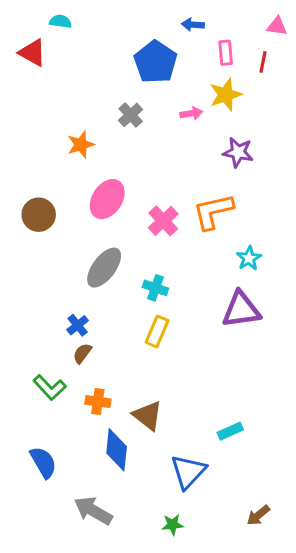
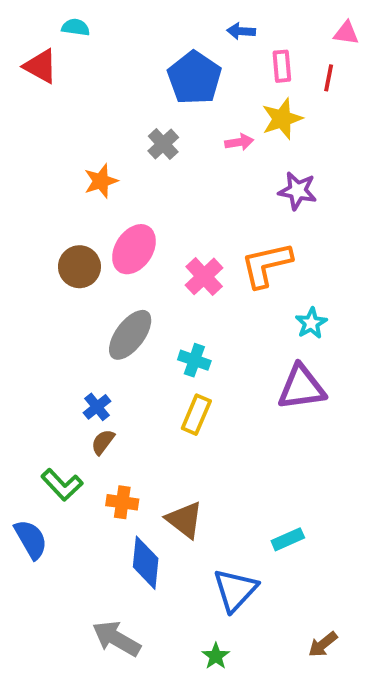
brown circle: (39, 215) -> (79, 267), moved
blue semicircle: (43, 462) -> (31, 539), moved
green star: (173, 525) -> (216, 656), turned -30

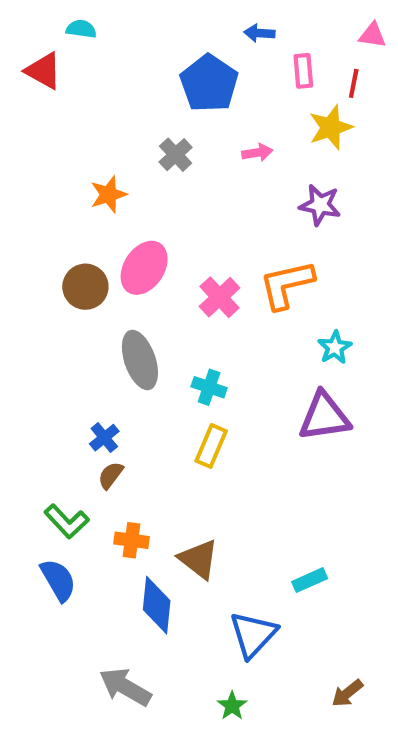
yellow star: (282, 119) -> (331, 127), moved
gray ellipse: (130, 335) -> (140, 360), turned -56
blue semicircle: (31, 539) -> (58, 580), moved

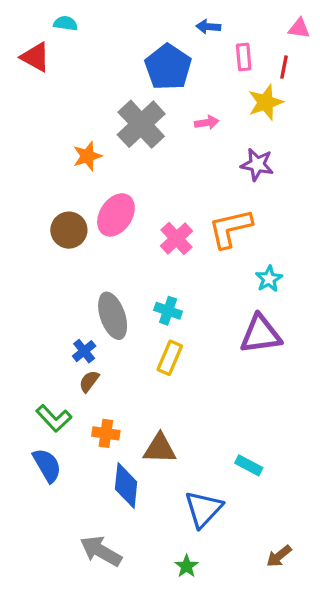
gray cross: (176, 155) -> (141, 124), size x1.8
gray ellipse: (140, 360) -> (113, 316), moved
brown triangle: (199, 559) -> (160, 449), turned -36
cyan rectangle: (310, 580) -> (249, 465), turned 52

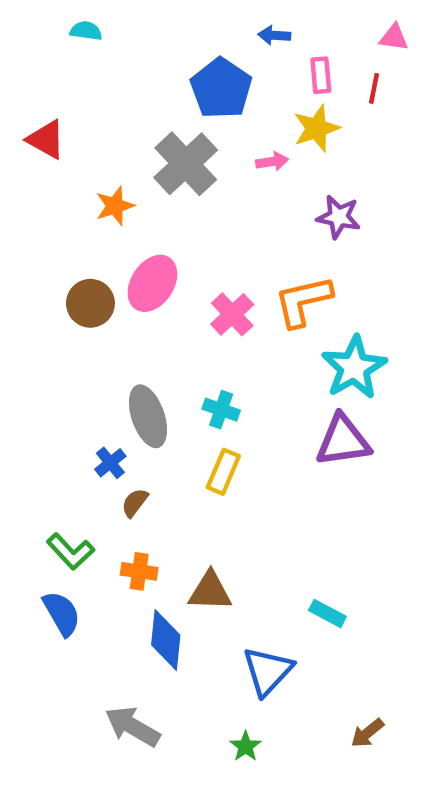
red triangle: (35, 57) -> (46, 139), moved
yellow star: (266, 102) -> (316, 128), moved
cyan star: (269, 279) -> (354, 368), size x1.8
brown semicircle: (89, 381) -> (135, 503), moved

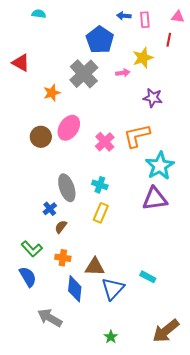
pink rectangle: (321, 75) -> (145, 20), moved
blue triangle: (268, 671) -> (113, 289), moved
gray arrow: (133, 726) -> (50, 318), moved
brown arrow: (367, 733) -> (166, 331), size x1.8

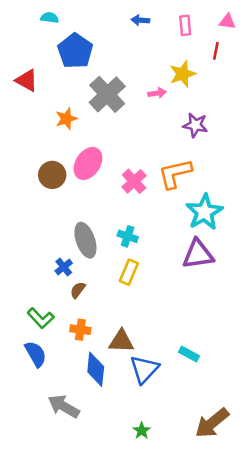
blue arrow: (124, 16) -> (140, 20), moved
blue pentagon: (100, 40) -> (75, 51), moved

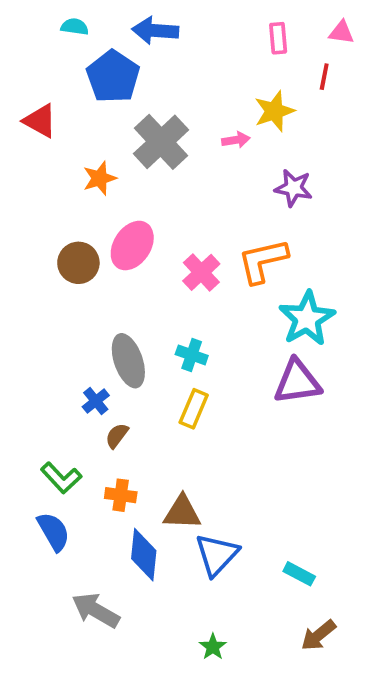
blue arrow: (140, 20) -> (155, 31), moved, size x1.6
cyan rectangle: (189, 354) -> (299, 574), moved
brown arrow: (212, 423) -> (318, 635), size x0.7

